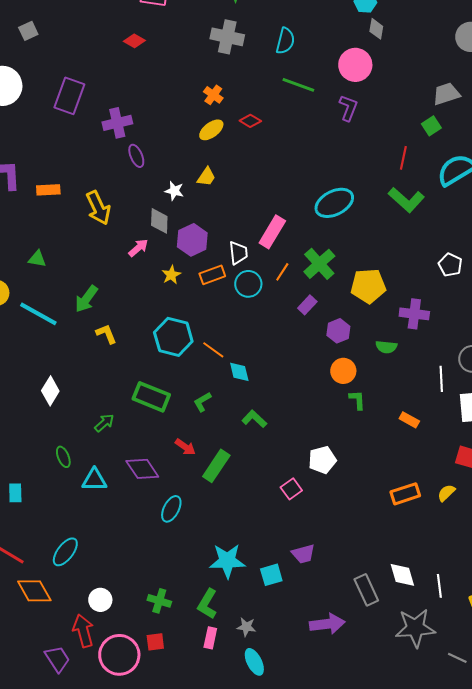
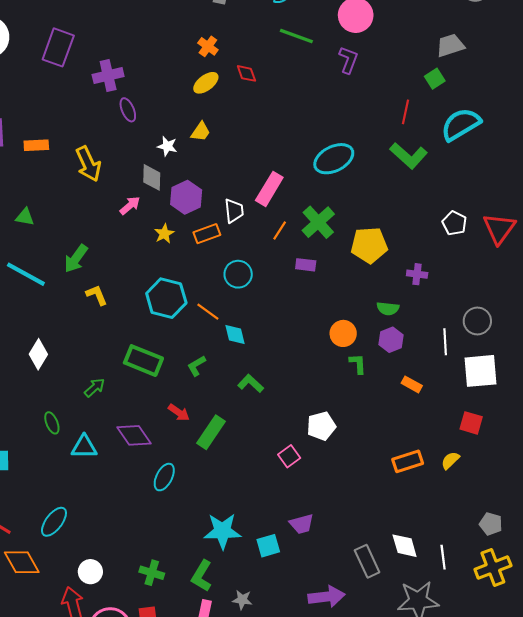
red diamond: (250, 121) -> (246, 73), turned 40
cyan circle: (248, 284) -> (238, 274), moved
purple rectangle: (307, 305) -> (306, 265), turned 54
purple cross: (414, 314) -> (417, 274), size x0.7
purple hexagon: (338, 331) -> (391, 340), moved

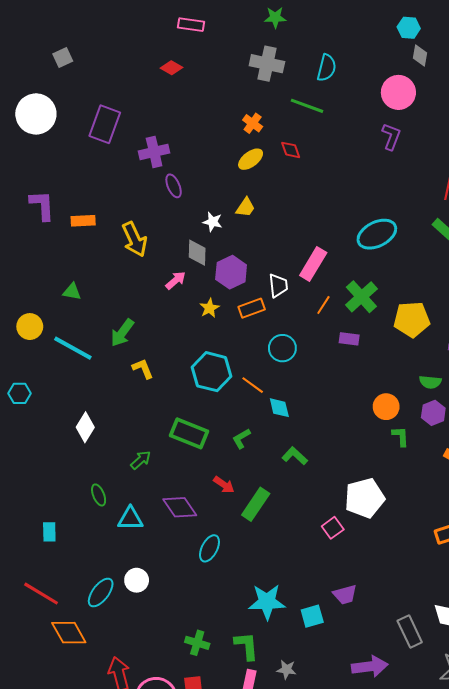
green line: (296, 36) -> (307, 106), moved
white pentagon: (321, 426) -> (365, 498), size x1.4
white circle: (90, 572) -> (137, 580), moved
green L-shape: (202, 576) -> (246, 646), turned 144

